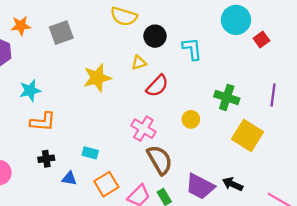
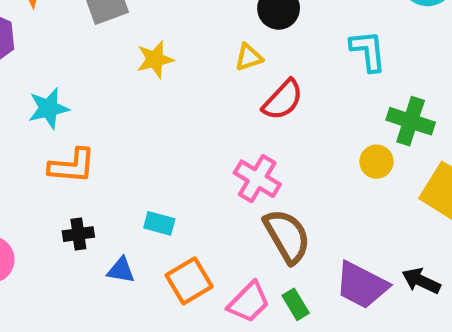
cyan L-shape: (192, 49) -> (368, 51), moved
yellow star: (97, 78) -> (155, 59), moved, size x0.7
yellow circle: (191, 119) -> (376, 162), moved

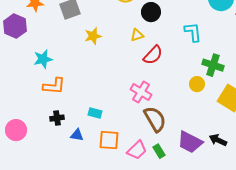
orange square: (189, 281) -> (109, 140), turned 35

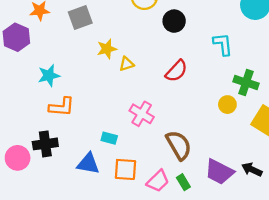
yellow triangle: (137, 35) -> (127, 64), moved
pink cross: (141, 92) -> (142, 114), moved
black cross: (57, 118) -> (45, 144), moved, size x1.5
blue triangle: (77, 135) -> (88, 164), size x1.5

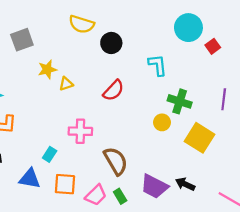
pink cross: (142, 114) -> (80, 131), turned -30
cyan rectangle: (109, 138) -> (50, 154), turned -72

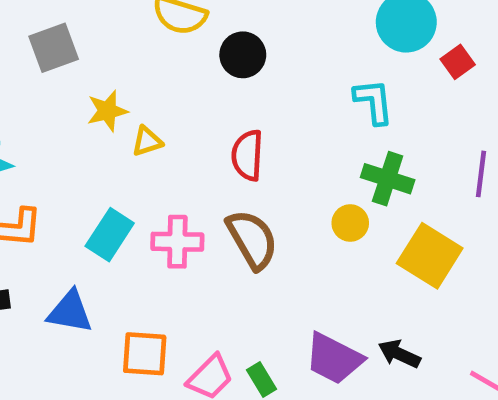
cyan L-shape: (158, 65) -> (374, 102), moved
red semicircle: (113, 90) -> (247, 155), turned 140
cyan rectangle: (50, 154) -> (110, 235), moved, size x1.5
brown semicircle: (116, 161) -> (252, 239), moved
blue triangle: (30, 179) -> (70, 312), moved

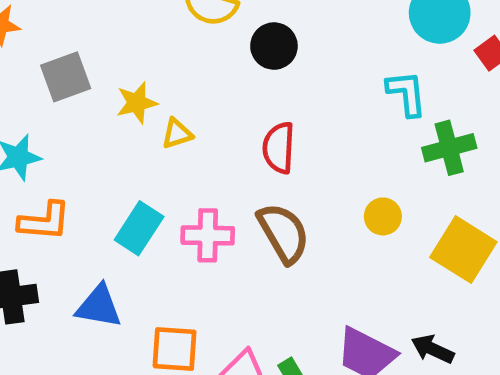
gray square: (54, 48) -> (66, 77), moved
green cross: (388, 179) -> (449, 148), moved, turned -33

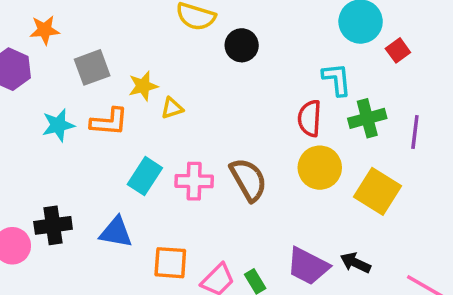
red semicircle: (279, 148) -> (310, 118), moved
yellow circle: (383, 216) -> (320, 168), size x1.6
orange L-shape: (44, 221) -> (109, 122), moved

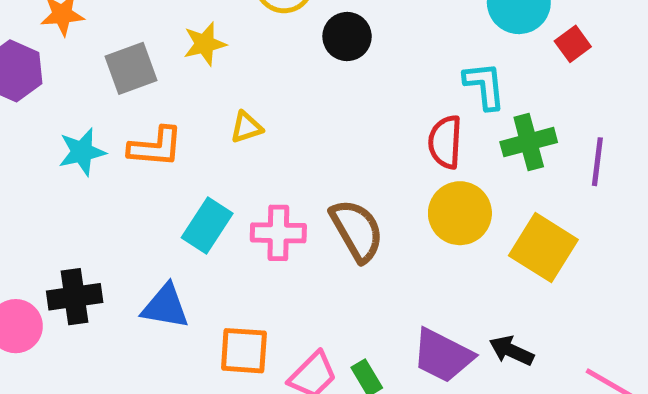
yellow star: (143, 86) -> (205, 44), moved

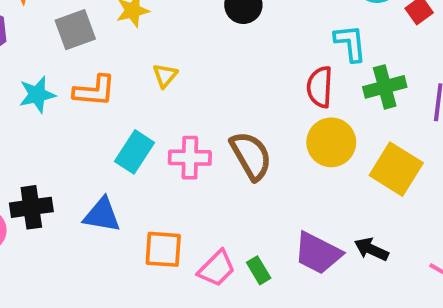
yellow triangle: (246, 127) -> (165, 75), turned -32

